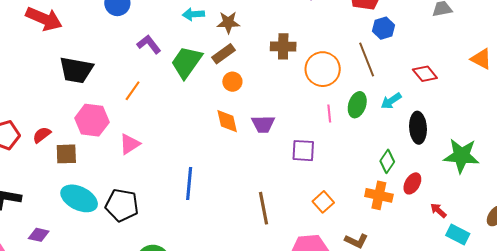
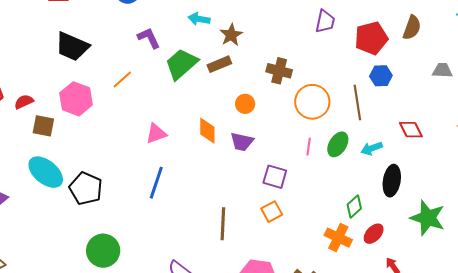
brown star: (228, 22) -> (231, 35), turned 30
orange circle: (232, 82) -> (245, 104), moved
pink triangle: (130, 144) -> (156, 134), moved
orange square: (323, 202) -> (272, 212), moved

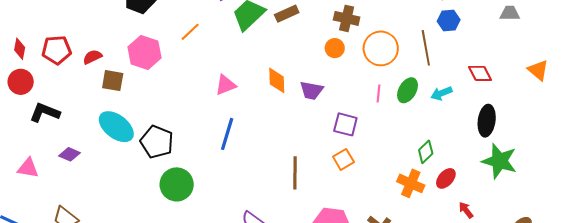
orange circle: (245, 104) -> (335, 48), moved
black ellipse: (392, 181) -> (487, 121), moved
green circle: (103, 251) -> (177, 184), moved

